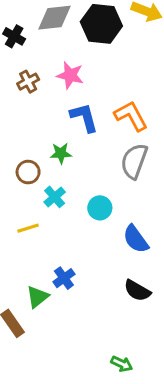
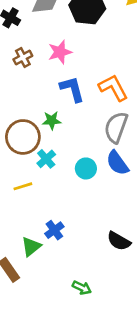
pink star: (70, 75) -> (60, 52), turned -30
brown circle: (28, 172) -> (23, 137), size x1.6
blue semicircle: (136, 239) -> (117, 163), moved
green arrow: (122, 364) -> (82, 288), moved

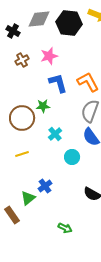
cyan cross: (46, 159) -> (55, 134), moved
cyan circle: (86, 168) -> (72, 157), moved

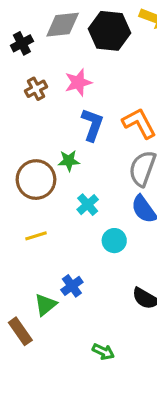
black cross: (13, 31) -> (22, 43), turned 32
blue L-shape: (58, 83) -> (92, 125), turned 35

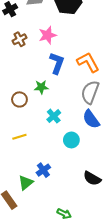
brown circle: (36, 180) -> (19, 100), size x0.6

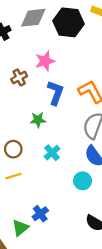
brown cross: (19, 39) -> (19, 78), moved
brown circle: (19, 100) -> (13, 149), moved
cyan circle: (71, 140) -> (83, 181), moved

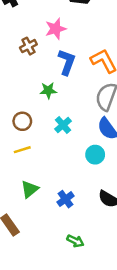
blue cross: (40, 214) -> (66, 199), moved
green triangle: (20, 228) -> (30, 189), moved

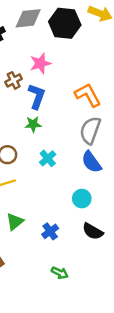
blue L-shape: (67, 62) -> (37, 96), moved
cyan circle: (95, 155) -> (82, 199), moved

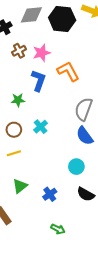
brown cross: (14, 80) -> (19, 51), moved
orange L-shape: (88, 95) -> (68, 71), moved
green star: (33, 124) -> (18, 100), moved
cyan cross: (48, 158) -> (41, 127), moved

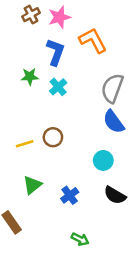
cyan cross: (41, 127) -> (58, 87), moved
brown circle: (14, 130) -> (53, 137), moved

